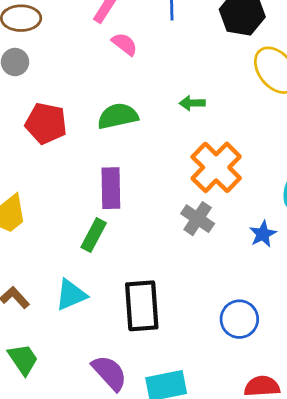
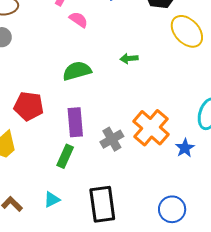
red pentagon: (46, 123) -> (29, 106), moved
orange cross: (216, 167) -> (151, 128), moved
gray cross: (198, 219) -> (112, 139), moved, turned 30
cyan triangle: (71, 295) -> (52, 200), size x0.7

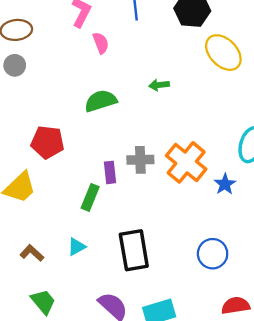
pink semicircle: (78, 20) -> (101, 43), turned 36
purple rectangle: (75, 122) -> (110, 172), moved, size x0.7
gray cross: (112, 139) -> (140, 160), moved, turned 30

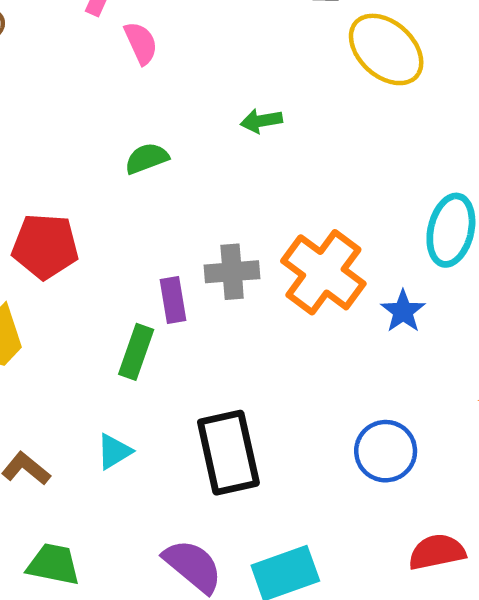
green semicircle: (101, 101) -> (147, 158), size x0.7
green trapezoid: (43, 302) -> (53, 564), turned -36

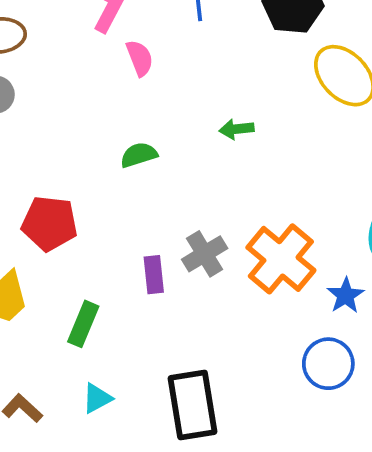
gray cross: (232, 272) -> (205, 254), turned -30
green rectangle: (136, 352) -> (83, 324), moved
blue circle: (386, 451) -> (328, 364), moved

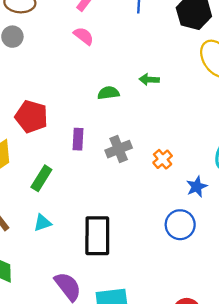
pink semicircle: (140, 58) -> (84, 36), moved, turned -40
green semicircle: (139, 155) -> (108, 93), moved
orange cross: (281, 259) -> (163, 159), size x0.5
purple rectangle: (154, 275) -> (78, 139), moved

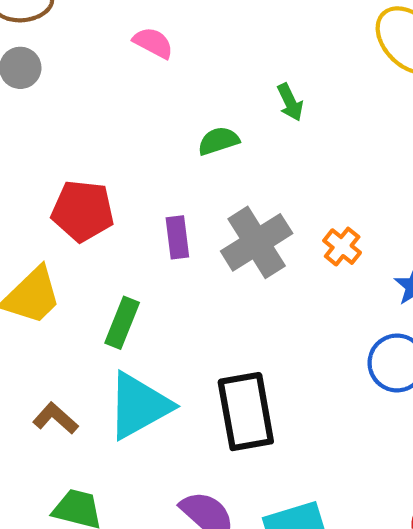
green arrow: (149, 80) -> (290, 102), turned -108
gray cross: (119, 149) -> (257, 242), size x1.4
cyan triangle: (42, 223) -> (139, 406), size x2.0

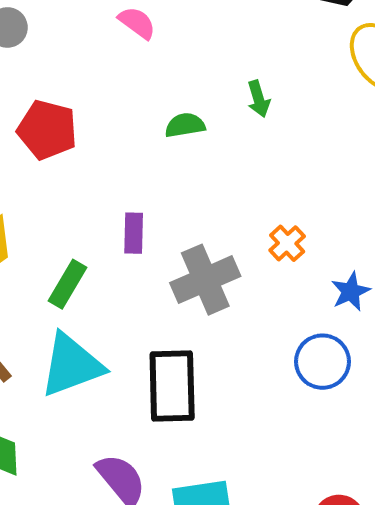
red pentagon: (83, 211) -> (47, 130), moved
purple rectangle: (177, 237) -> (134, 233), moved
gray cross: (257, 242) -> (205, 280), moved

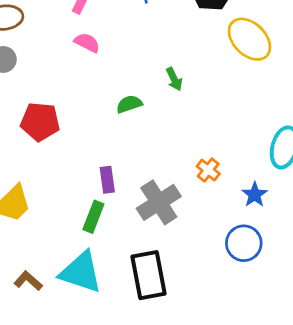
green rectangle: (67, 284) -> (93, 217), moved
cyan triangle: (71, 365) -> (81, 272), turned 48

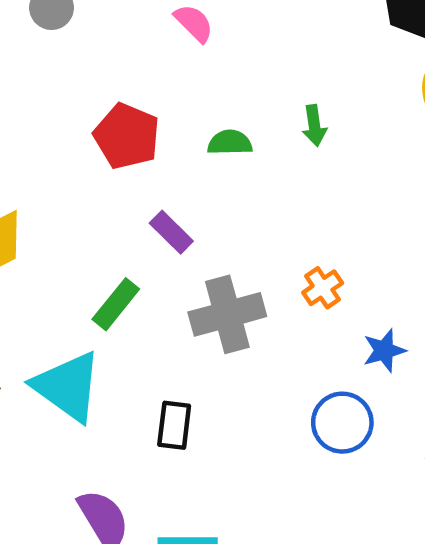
red pentagon: (40, 122) -> (127, 136), moved
purple rectangle: (107, 180) -> (171, 232), moved, turned -55
black rectangle: (149, 275) -> (174, 425), size x0.6

